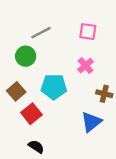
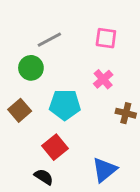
red square: (31, 114) -> (55, 147), moved
blue triangle: (91, 122) -> (105, 170), moved

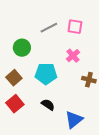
gray line: (49, 40) -> (49, 28), moved
red square: (55, 147) -> (15, 104), moved
black semicircle: (44, 177) -> (48, 105), moved

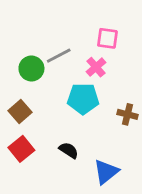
gray line: (49, 28) -> (59, 56), moved
pink cross: (73, 56) -> (96, 67), moved
cyan pentagon: (46, 74) -> (83, 99), moved

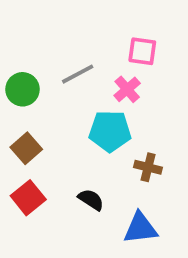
green circle: (31, 69) -> (23, 89), moved
brown cross: (128, 114) -> (148, 167), moved
blue triangle: (106, 172) -> (140, 228), turned 32

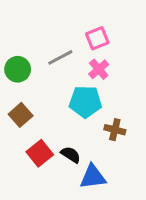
pink square: (142, 51) -> (97, 38), moved, turned -30
red square: (28, 198) -> (40, 153), moved
blue triangle: (140, 228) -> (93, 177), moved

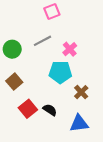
pink square: (97, 38) -> (52, 11), moved
brown cross: (115, 130) -> (81, 92), turned 32
blue triangle: (93, 177) -> (79, 123), moved

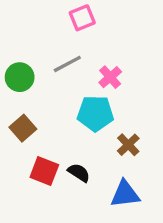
red square: (28, 109) -> (44, 171), turned -30

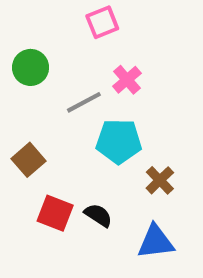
gray line: (67, 64) -> (84, 102), moved
green circle: (20, 77) -> (31, 67), moved
pink cross: (110, 77) -> (127, 80), moved

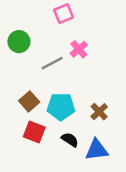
cyan pentagon: (119, 141) -> (61, 107), moved
brown square: (28, 160) -> (29, 101), moved
black semicircle: (98, 215) -> (70, 140), moved

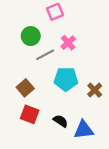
green circle: (19, 42) -> (31, 36), moved
cyan pentagon: (61, 107) -> (66, 79), moved
brown cross: (99, 112) -> (95, 90), moved

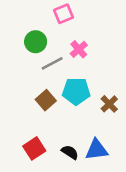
brown square: (25, 88) -> (46, 100), moved
red square: (30, 114) -> (34, 148), moved, turned 36
black semicircle: (60, 121) -> (70, 152), moved

